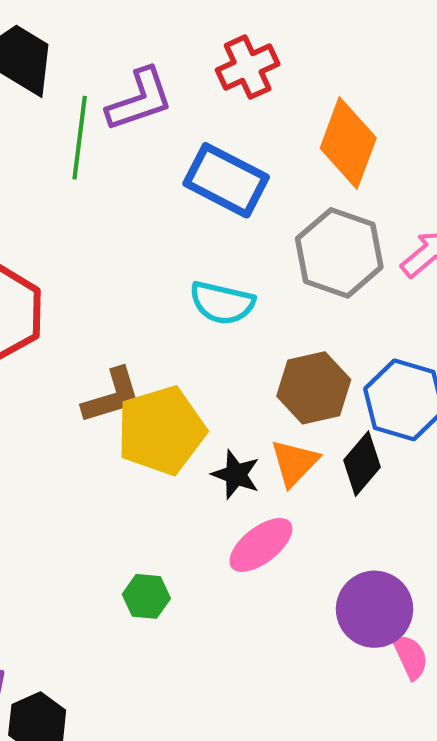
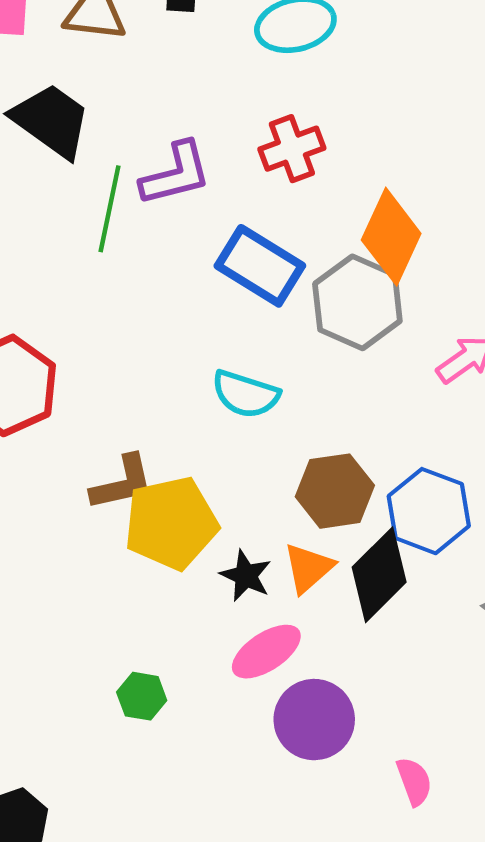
gray hexagon: (339, 253) -> (357, 302), moved
black diamond: (362, 464) -> (379, 575), size x1.4
purple circle: (375, 609) -> (314, 720), moved

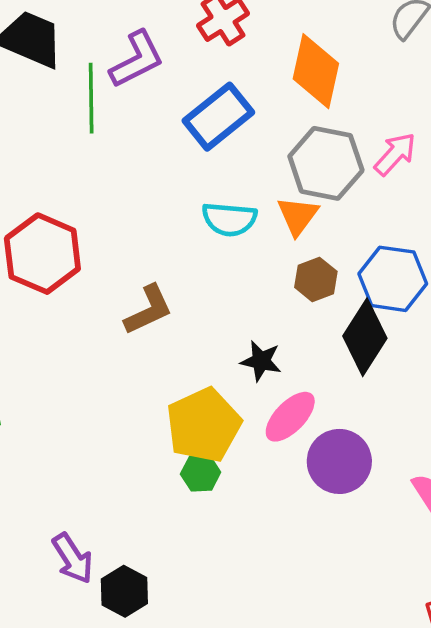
blue rectangle: (260, 266) -> (218, 117), turned -58
gray hexagon: (357, 302) -> (326, 163), moved
brown hexagon: (335, 491) -> (316, 279), size x0.7
yellow pentagon: (171, 523) -> (204, 425), moved
orange triangle: (308, 568) -> (298, 216), moved

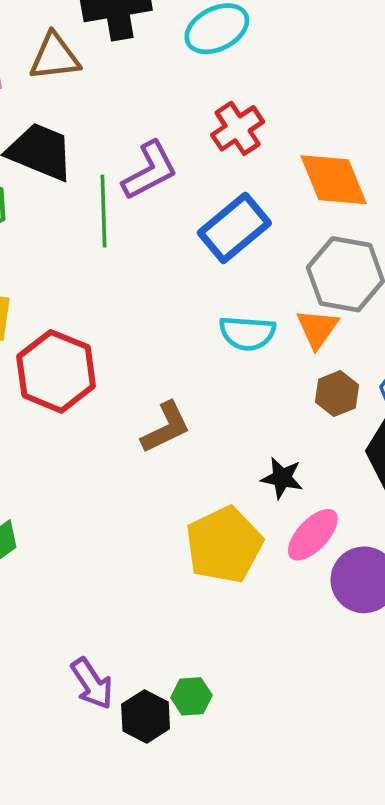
orange diamond: (316, 71) -> (334, 180), turned -34
green hexagon: (201, 473) -> (191, 696), moved

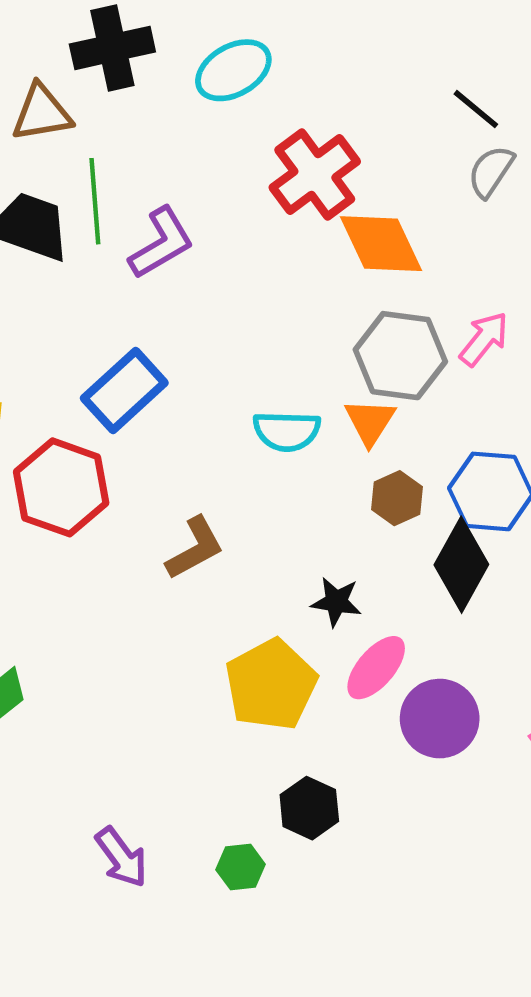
red cross: (238, 128) -> (315, 174), moved, size x1.4
green line: (103, 211) -> (95, 201), moved
blue rectangle: (234, 228) -> (124, 391), moved
black hexagon: (146, 717) -> (309, 808), moved

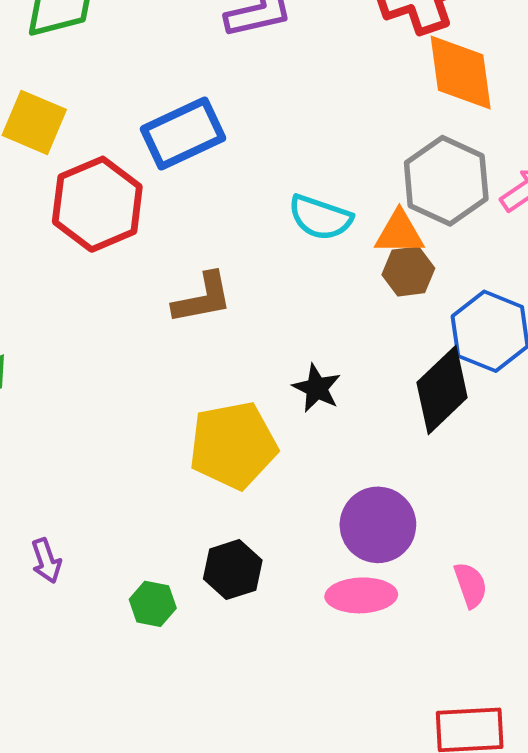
orange triangle: (370, 422) -> (399, 233), turned 40
brown hexagon: (397, 498) -> (408, 271), moved
pink ellipse: (376, 668) -> (361, 595), moved, turned 30
purple arrow: (121, 857) -> (46, 561), size x0.7

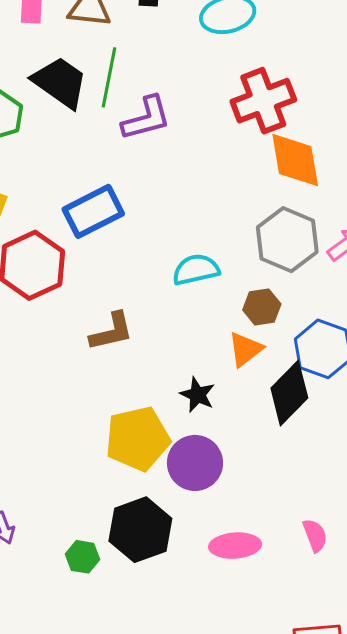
cyan semicircle: (320, 217) -> (196, 270), turned 150
orange triangle: (399, 233) -> (245, 349), moved, turned -36
purple circle: (378, 525) -> (195, 463), moved
black hexagon: (233, 570) -> (140, 530), size x1.5

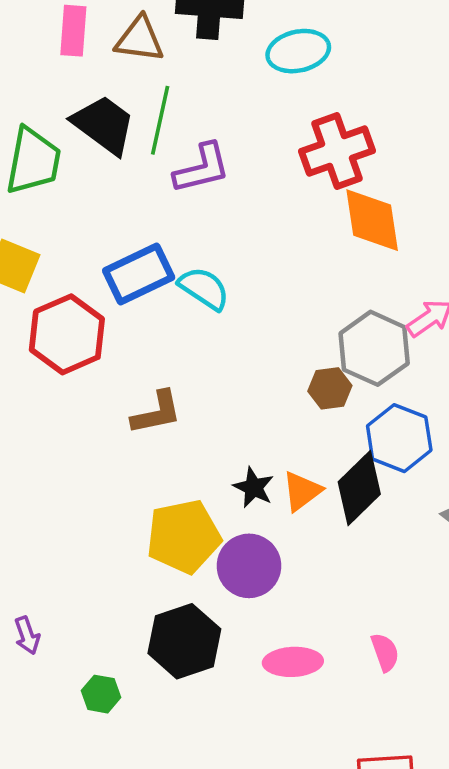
gray hexagon: (287, 240) -> (374, 348), moved
cyan semicircle: (196, 270) -> (204, 288), moved, turned 45
orange triangle: (245, 349) -> (302, 491), moved
green hexagon: (83, 557) -> (101, 694), moved

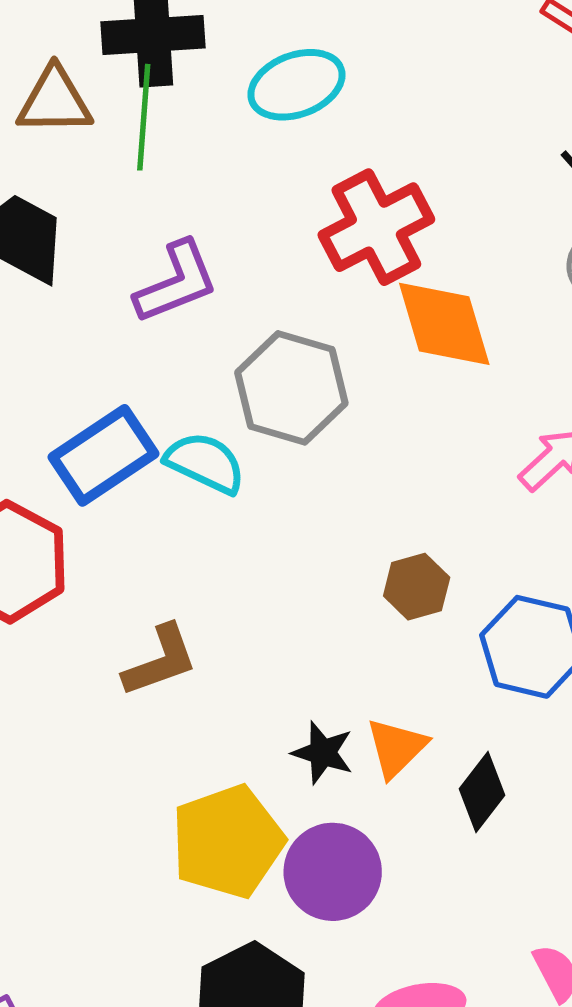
green line: (160, 120) -> (144, 117), moved
gray hexagon: (374, 348) -> (291, 388), moved
black diamond: (359, 488) -> (482, 792), moved, size x0.7

